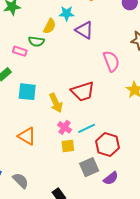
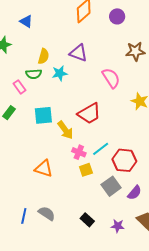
cyan star: (67, 13) -> (60, 73), moved
pink rectangle: (20, 51) -> (19, 87), turned 48
cyan square: (27, 92) -> (43, 115), moved

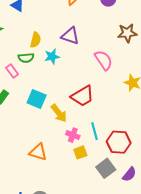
cyan square: (43, 115) -> (37, 99), turned 30
cyan line: (101, 149) -> (95, 131), turned -66

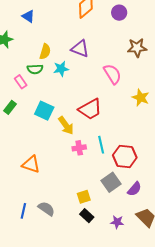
pink cross: (73, 135) -> (79, 148), turned -32
orange triangle: (38, 152) -> (31, 164), moved
yellow square: (80, 152) -> (84, 197), moved

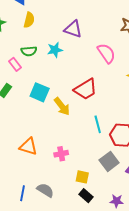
yellow semicircle: (45, 52) -> (29, 20), moved
pink cross: (79, 148) -> (61, 154), moved
yellow square: (84, 197) -> (82, 177), turned 32

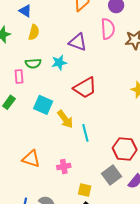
pink semicircle: (106, 53) -> (108, 29), moved, turned 30
pink rectangle: (15, 64) -> (19, 77), turned 32
red trapezoid: (86, 89) -> (85, 88), moved
cyan line: (98, 124) -> (85, 133), moved

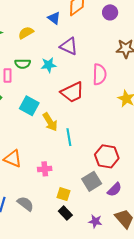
blue triangle: (25, 11) -> (54, 18), moved
pink semicircle: (108, 29) -> (100, 74), moved
yellow semicircle: (34, 32) -> (26, 33), turned -140

